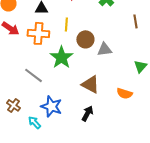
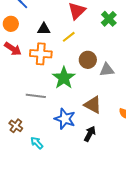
yellow line: (66, 24) -> (69, 37), moved, turned 48
gray line: (33, 75) -> (36, 96), turned -30
blue star: (51, 106) -> (65, 119), moved

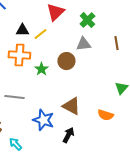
yellow line: (69, 37) -> (40, 34), moved
gray triangle: (107, 70) -> (83, 44), moved
green star: (64, 78) -> (41, 69), moved, size x0.6

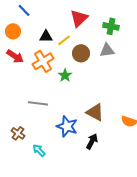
green cross: (87, 20) -> (111, 26), turned -35
orange cross: (19, 55) -> (43, 61), turned -35
brown circle: (66, 61) -> (81, 53), moved

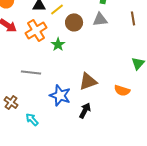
brown triangle: (95, 112) -> (88, 81), turned -48

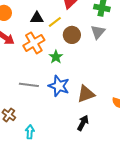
gray triangle: (100, 19) -> (98, 32), turned -42
blue star: (60, 95) -> (59, 86), moved
cyan arrow: (32, 119) -> (30, 132), turned 48

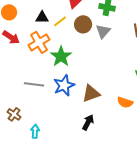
brown circle: (72, 35) -> (83, 24), moved
green star: (56, 57) -> (61, 56), size x1.5
blue star: (59, 86) -> (64, 85), turned 30

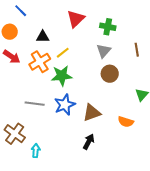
yellow line: (60, 21) -> (63, 53), moved
brown circle: (83, 24) -> (110, 74), moved
green star: (61, 56) -> (62, 76), turned 30
brown cross: (14, 114) -> (15, 134), size x1.5

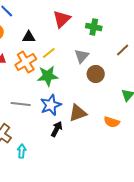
brown line: (137, 50) -> (123, 50), turned 56
gray triangle: (104, 51) -> (82, 56), moved
black arrow: (89, 142) -> (57, 129), moved

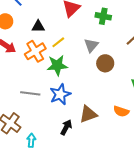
brown triangle: (78, 113) -> (88, 114), moved
black arrow: (57, 129) -> (66, 127), moved

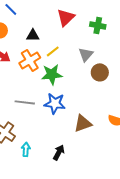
blue star: (60, 94) -> (55, 103), turned 30
black arrow: (66, 127) -> (59, 152), moved

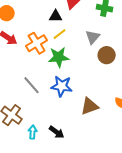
black triangle: (33, 35) -> (56, 16), moved
gray line: (25, 102) -> (32, 85), turned 42
black arrow: (59, 152) -> (57, 132), moved, turned 98

